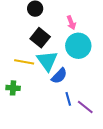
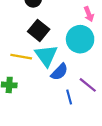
pink arrow: (71, 23) -> (89, 14), moved
purple line: (85, 107) -> (88, 85), moved

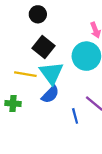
blue semicircle: (59, 72) -> (50, 94), moved

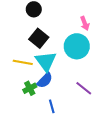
green cross: (13, 104) -> (30, 88), moved, turned -32
blue line: (75, 116) -> (52, 106), moved

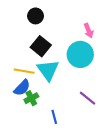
blue semicircle: (45, 80) -> (22, 88), moved

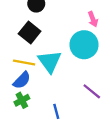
black square: (41, 46) -> (30, 33), moved
green cross: (31, 98) -> (22, 100), moved

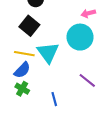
pink arrow: (93, 19) -> (88, 13), turned 96
green cross: (22, 100) -> (22, 89), turned -32

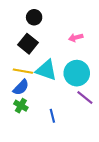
pink arrow: (88, 13) -> (76, 38), moved
cyan circle: (80, 37) -> (77, 73), moved
cyan triangle: (48, 53) -> (46, 70), turned -35

